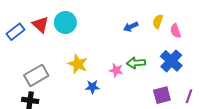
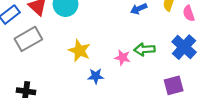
gray rectangle: (36, 75) -> (28, 39), moved

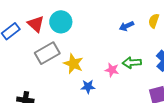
gray rectangle: (28, 39) -> (47, 53), moved

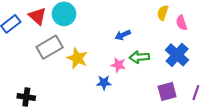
blue arrow: (127, 26) -> (123, 35), moved
blue star: (88, 87) -> (104, 83), moved

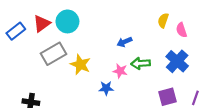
red triangle: (37, 16) -> (42, 24), turned 42

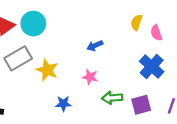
green arrow: (141, 63) -> (112, 98), moved
blue star: (106, 88) -> (63, 104), moved

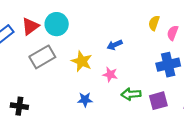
pink semicircle: (156, 33) -> (173, 33), turned 40
blue cross: (152, 66) -> (168, 65), turned 35
yellow star: (47, 70) -> (82, 61), moved

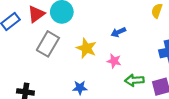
gray rectangle: (42, 57) -> (48, 44), turned -30
blue star: (85, 100) -> (80, 88), moved

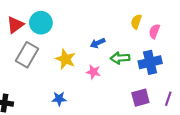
green arrow: (134, 80) -> (120, 58), moved

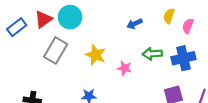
blue arrow: (98, 43) -> (135, 24), moved

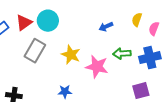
pink star: (124, 68) -> (97, 67), size x1.6

